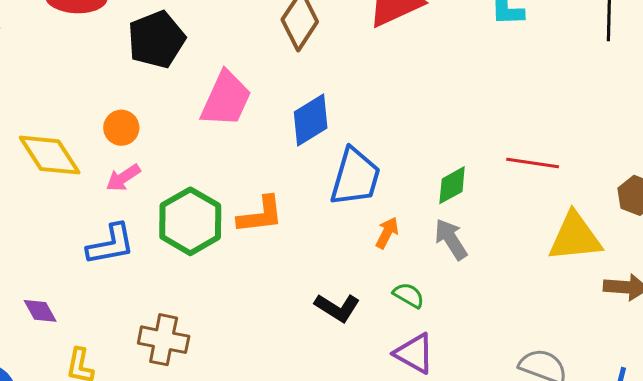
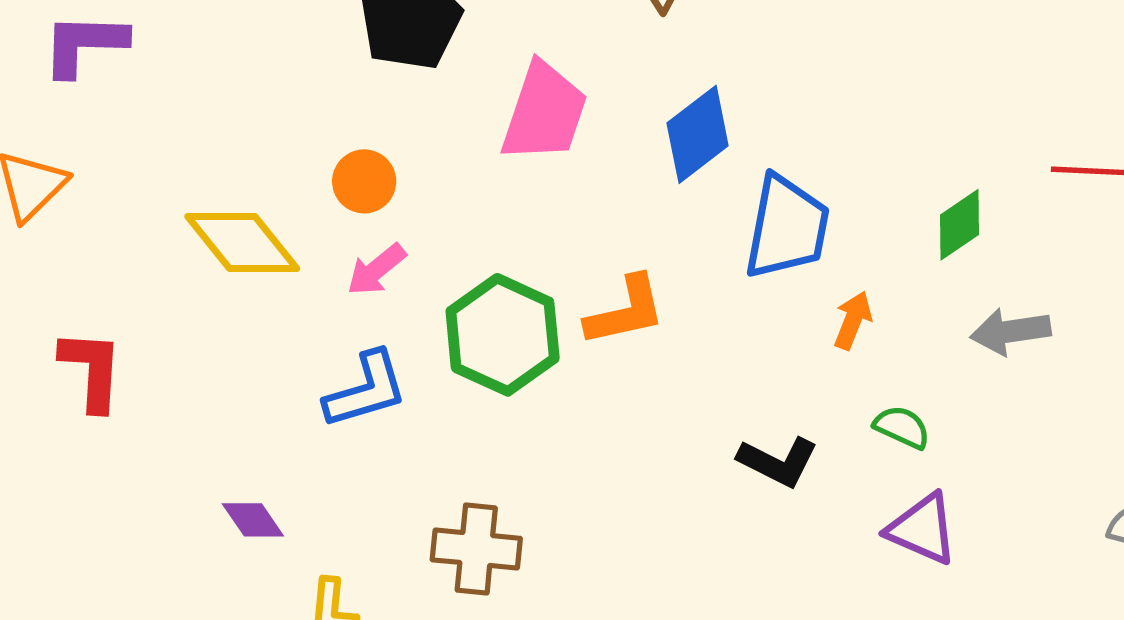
gray arrow: (451, 239) -> (1011, 331), moved, turned -60

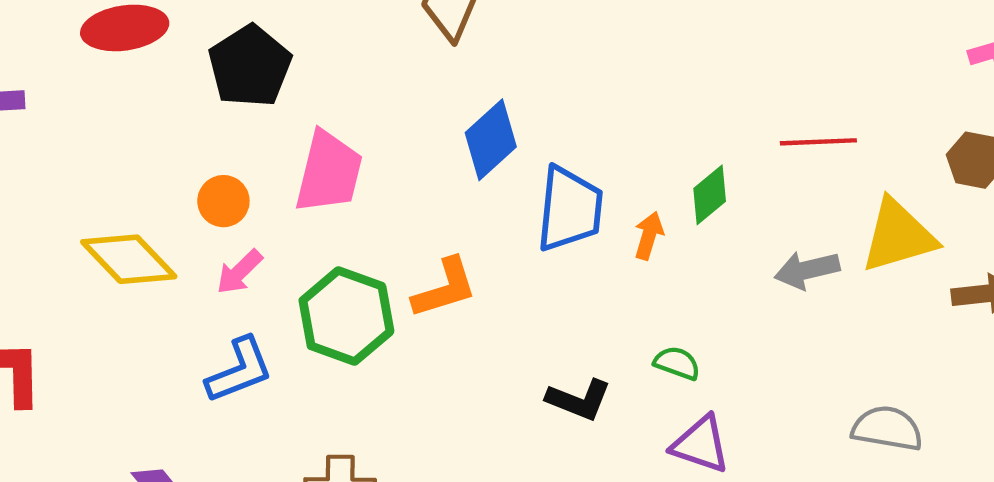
pink trapezoid: (544, 112) -> (329, 172), moved
orange arrow: (853, 320) -> (649, 236), moved
gray arrow: (1011, 331) -> (807, 270), moved

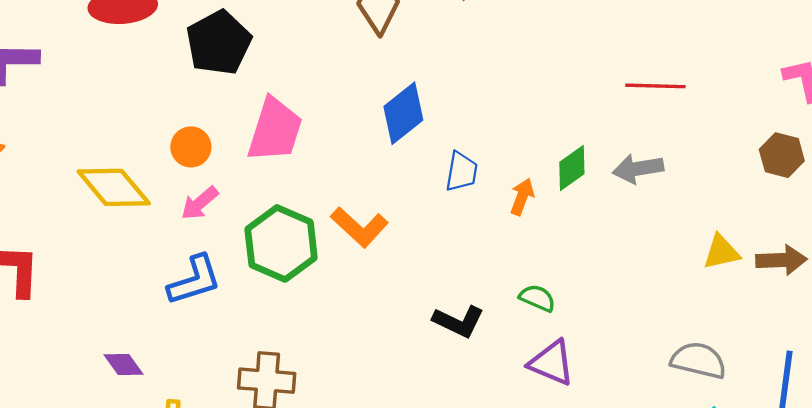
red line: (818, 142) -> (655, 86), moved
blue trapezoid: (570, 209) -> (461, 172), size x0.6
yellow triangle: (898, 236) -> (721, 252), moved, size x0.6
gray arrow: (807, 270) -> (638, 169), moved
orange L-shape: (445, 288) -> (359, 227), turned 56

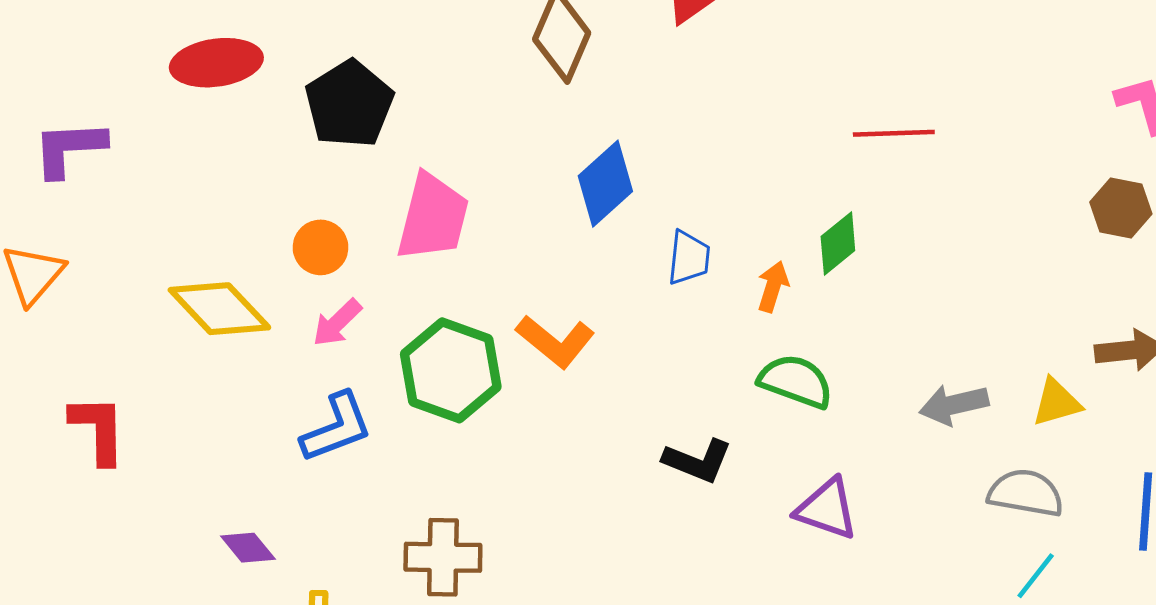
red line: (655, 86) -> (894, 133), moved
gray arrow: (638, 169) -> (954, 405), moved
yellow triangle: (721, 252) -> (1057, 402), moved
green semicircle: (537, 298) -> (796, 381), moved, size x1.5

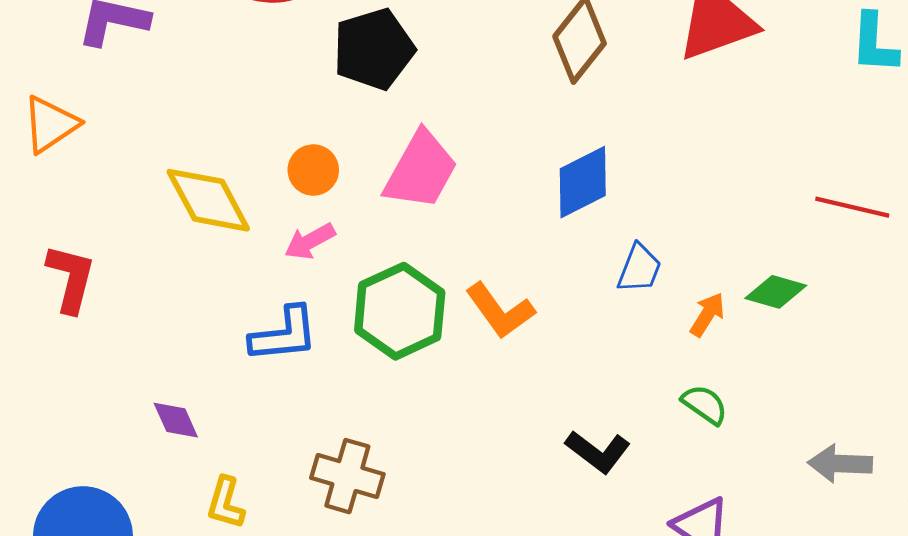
green diamond: (838, 244) -> (776, 292), turned 40
green semicircle: (796, 381) -> (705, 405), size x0.7

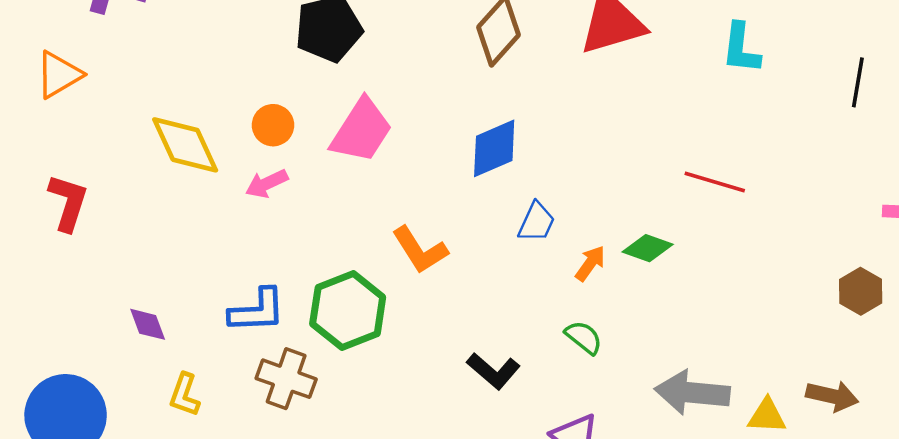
green hexagon: (400, 311) -> (348, 310), moved
blue L-shape: (284, 334) -> (257, 311), moved
gray arrow: (840, 464) -> (692, 393), size x1.4

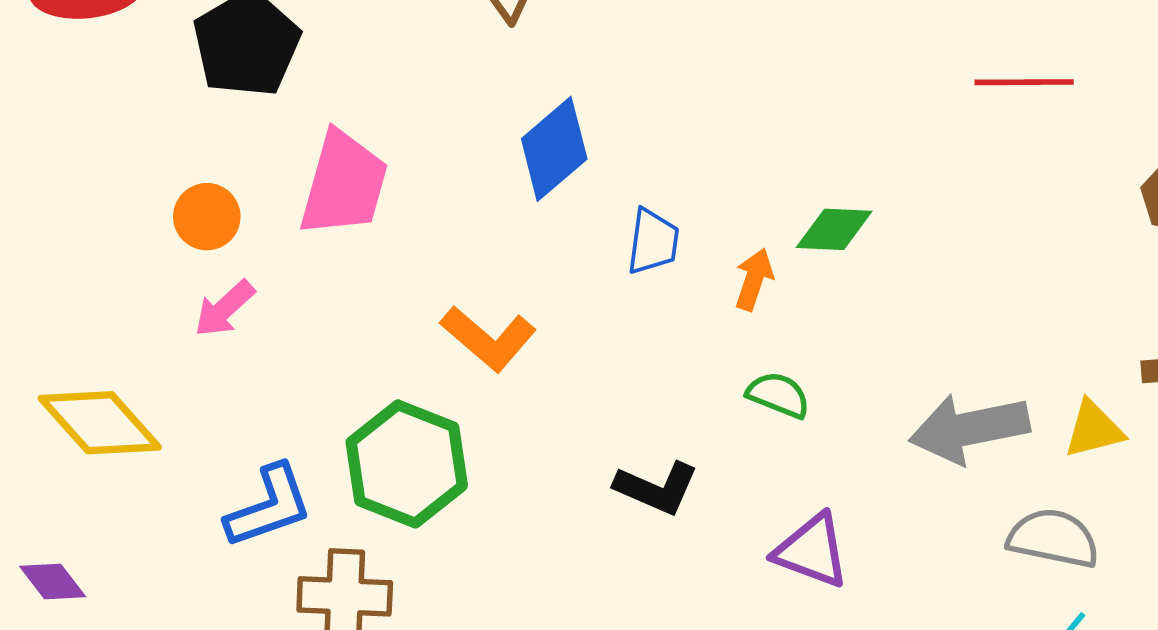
yellow diamond: (185, 145) -> (100, 423), moved
red line: (715, 182) -> (1024, 82), moved
purple diamond: (148, 324) -> (53, 582), moved

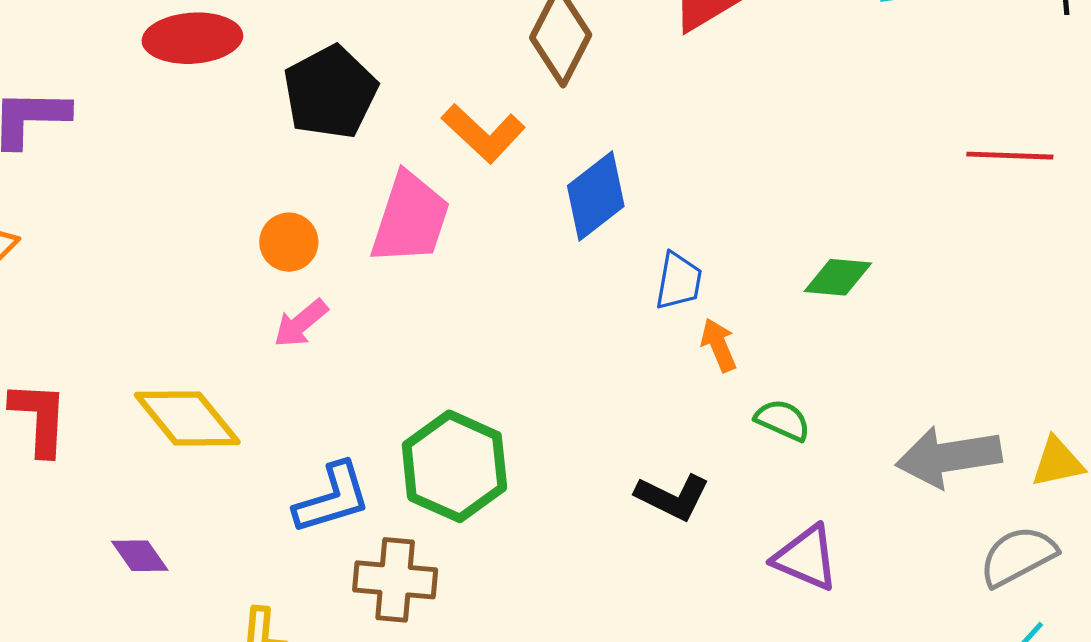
orange arrow: (754, 279) -> (719, 345), moved, turned -44
orange L-shape: (488, 338) -> (483, 133), moved
gray semicircle: (1053, 538) -> (1018, 556), turned -42

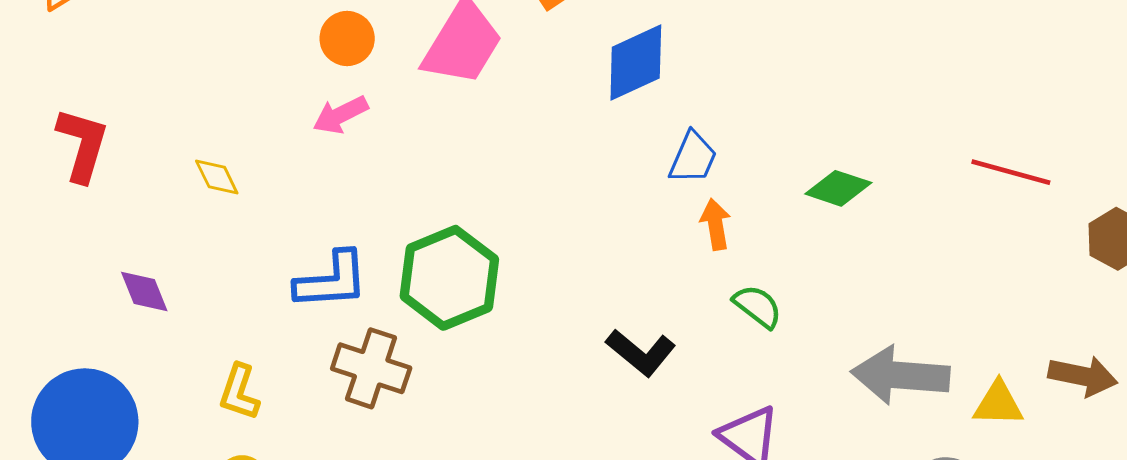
red line: (1010, 156) -> (1011, 172), moved
yellow diamond: (187, 419) -> (217, 177), size x0.5

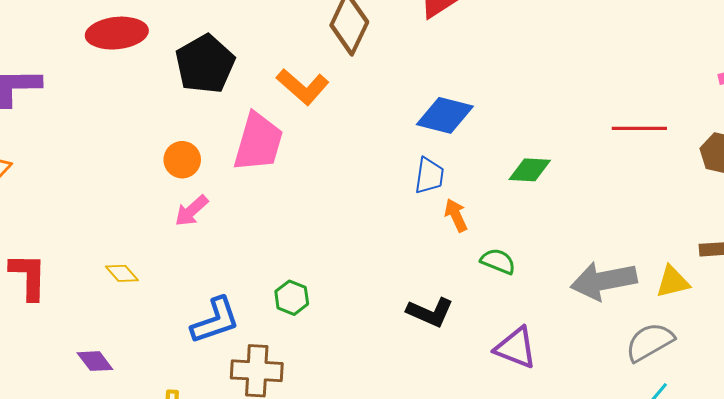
blue diamond: (636, 63) -> (445, 115), moved, turned 54
green hexagon: (449, 278) -> (292, 298), size x0.5

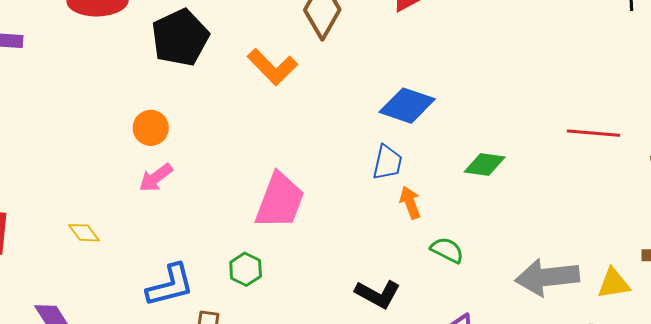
pink trapezoid: (258, 142) -> (280, 201), moved

